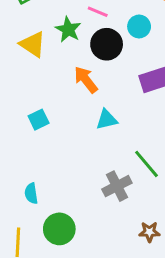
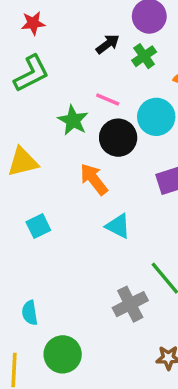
cyan circle: (139, 27) -> (156, 117), size x1.4
yellow triangle: (33, 44) -> (23, 162), moved, turned -48
cyan triangle: (107, 120) -> (118, 226), turned 40

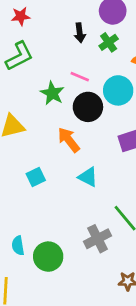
black arrow: (108, 44) -> (80, 33), turned 120
cyan square: (38, 226) -> (36, 177), moved
green circle: (63, 354) -> (48, 257), moved

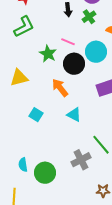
cyan square: (36, 177) -> (36, 115), turned -32

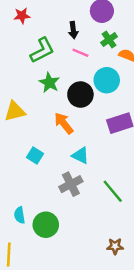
green cross: (89, 17) -> (109, 40), moved
green L-shape: (24, 27) -> (42, 50), moved
pink line: (68, 42) -> (80, 53), moved
gray cross: (81, 160) -> (71, 184), moved

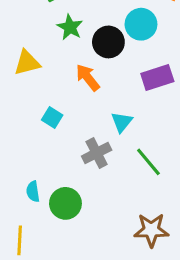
cyan triangle: (80, 155) -> (122, 122), moved, turned 42
brown star: (115, 246) -> (151, 230), size x1.6

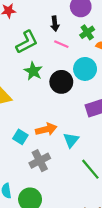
orange arrow: (88, 78) -> (46, 129), moved, turned 114
gray cross: (97, 153) -> (40, 161), moved

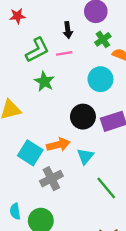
pink line: (61, 44) -> (64, 53), moved, turned -32
black circle: (61, 82) -> (83, 117), moved
cyan square: (20, 137) -> (30, 153), size x1.5

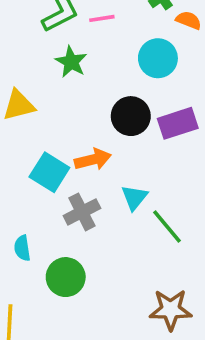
cyan triangle: (85, 156) -> (134, 197), moved
cyan semicircle: (15, 211) -> (22, 248), moved

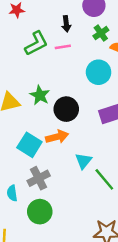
green star: (71, 62) -> (40, 95), moved
black circle: (131, 116) -> (66, 109), moved
gray cross: (82, 212) -> (39, 178), moved

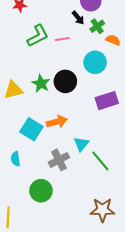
black arrow: (66, 24) -> (78, 18), moved, turned -32
black circle: (66, 109) -> (65, 81), moved
gray cross: (39, 178) -> (59, 160), moved
cyan semicircle: (12, 193) -> (15, 159), moved

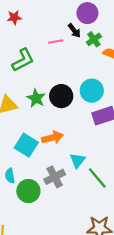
green L-shape: (38, 36) -> (23, 60), moved
pink line: (62, 39) -> (56, 41), moved
cyan circle: (95, 62) -> (92, 91), moved
green circle: (41, 191) -> (28, 191), moved

